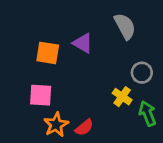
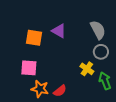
gray semicircle: (125, 26) -> (98, 30), moved
orange star: (56, 125) -> (40, 89), turned -30

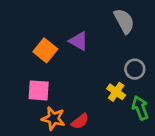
gray semicircle: (98, 30) -> (124, 21), moved
orange square: (34, 38) -> (45, 50), turned 30

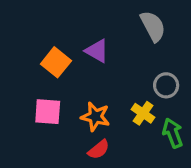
orange star: (53, 119) -> (95, 117), moved

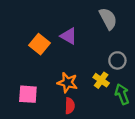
pink square: (48, 112) -> (28, 94), moved
red semicircle: (99, 149) -> (70, 106), turned -49

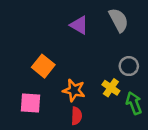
purple triangle: (69, 36) -> (79, 25), moved
orange square: (40, 44) -> (43, 66), moved

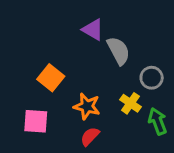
gray semicircle: (119, 20) -> (118, 51), moved
red semicircle: (76, 116) -> (90, 136), turned -138

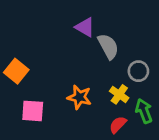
orange square: (51, 78) -> (16, 71), moved
red semicircle: (90, 136) -> (118, 125), moved

